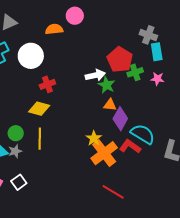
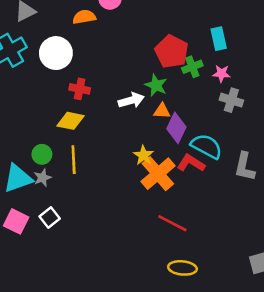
gray cross: (148, 35) -> (231, 100), moved
white arrow: (95, 75) -> (131, 100), moved
red cross: (47, 84) -> (80, 89), turned 35

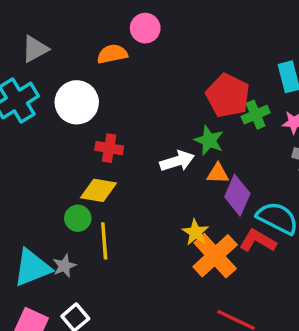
green circle: (42, 154) -> (78, 218), moved

